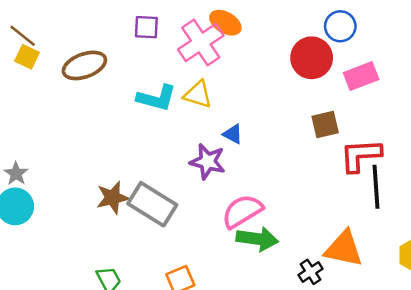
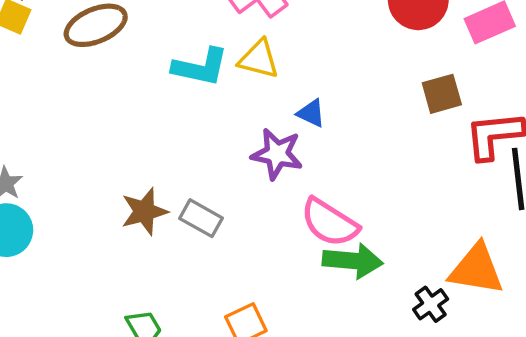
gray rectangle: (152, 204) -> (201, 218), size x0.6
pink semicircle: (242, 211) -> (329, 222), turned -114

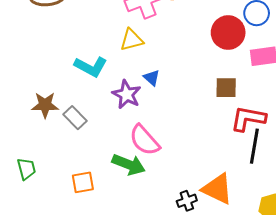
yellow triangle: (259, 59) -> (132, 40), turned -45
cyan L-shape: (200, 67) -> (91, 67), moved
green arrow: (353, 261) -> (129, 164), moved

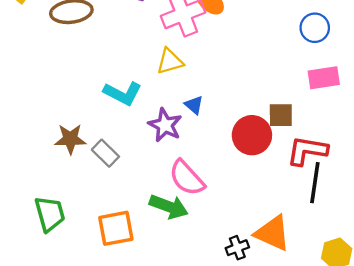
red circle: (228, 33) -> (252, 135), moved
green trapezoid: (26, 169) -> (50, 214), size x1.4
orange square: (83, 182) -> (116, 228), size x1.4

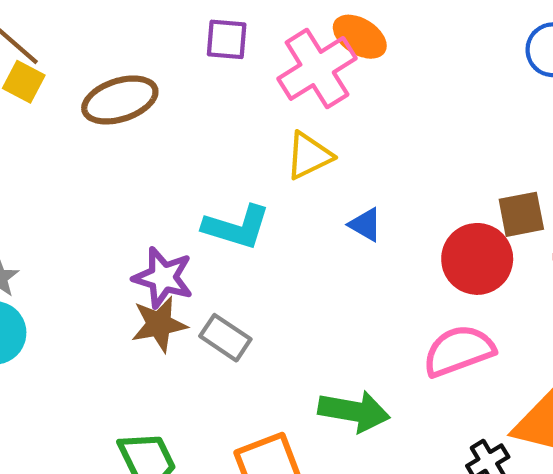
purple star: (165, 125) -> (163, 277), moved
pink semicircle: (187, 178) -> (459, 351), moved, turned 123

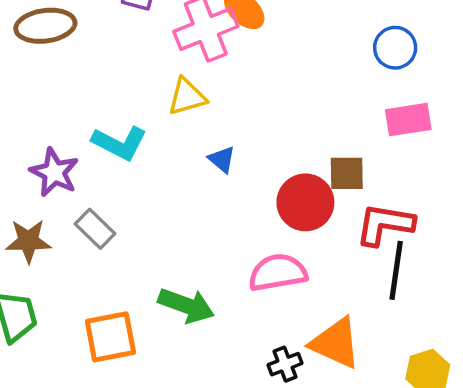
brown star: (159, 324) -> (28, 241), moved

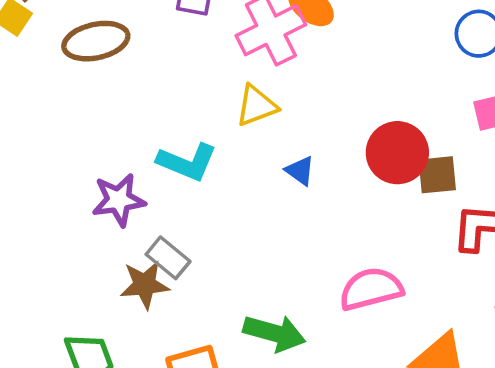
purple star: (54, 172) -> (119, 200), turned -30
red circle: (305, 202) -> (397, 153), moved
brown star: (28, 241) -> (145, 285), moved

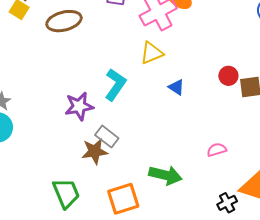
red circle: (397, 153) -> (228, 76), size x0.6
cyan L-shape: (187, 162) -> (115, 85), turned -76
pink semicircle: (371, 289) -> (217, 150), size x0.6

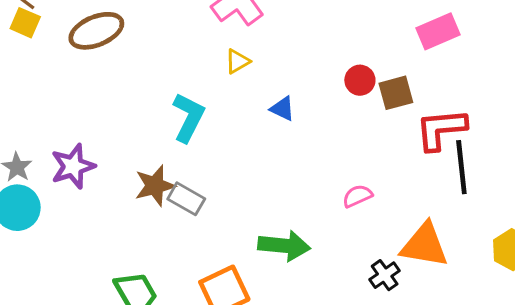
yellow triangle: (152, 53) -> (237, 61), size x0.7
purple star: (79, 106) -> (73, 166), moved
brown star: (95, 151) -> (155, 186), moved

